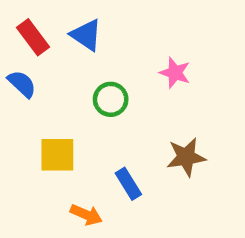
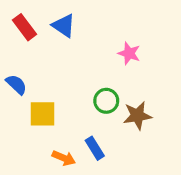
blue semicircle: (22, 84) -> (16, 84), moved
green circle: (111, 99) -> (106, 101), moved
blue rectangle: (128, 184) -> (95, 148), moved

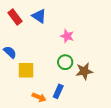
pink star: (129, 53) -> (67, 36), moved
blue rectangle: (95, 148) -> (58, 91), turned 56

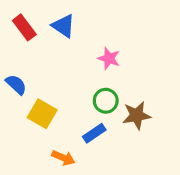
yellow square: (26, 70) -> (42, 114), turned 30
blue rectangle: (58, 91) -> (94, 133), moved, turned 32

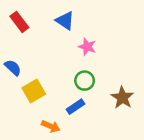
blue triangle: (63, 26) -> (65, 21), moved
yellow square: (42, 114) -> (34, 91), turned 30
brown star: (137, 115) -> (122, 98), moved, turned -30

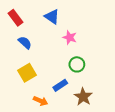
blue semicircle: (13, 68) -> (25, 43), moved
green circle: (85, 81) -> (77, 64), moved
brown star: (122, 98) -> (83, 97), moved

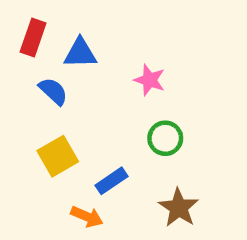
blue triangle: (52, 17) -> (80, 53), moved, turned -35
red rectangle: (16, 18) -> (33, 37), turned 56
blue rectangle: (60, 85) -> (111, 181), moved

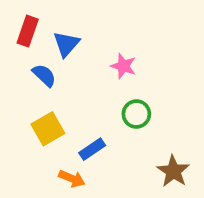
blue triangle: (80, 53) -> (66, 44), turned -48
brown star: (179, 208) -> (173, 171), moved

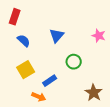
blue triangle: (66, 44) -> (57, 36), moved
pink star: (123, 66) -> (99, 36), moved

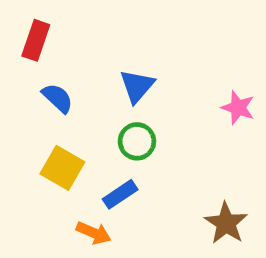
pink star: (99, 36) -> (238, 108), moved
green circle: (74, 62) -> (137, 141), moved
yellow square: (26, 70) -> (62, 168), turned -30

